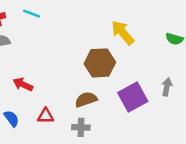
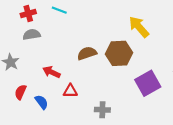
brown semicircle: (86, 100) -> (87, 53), moved
red triangle: (46, 116) -> (70, 91), moved

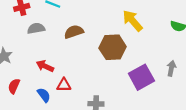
gray semicircle: (32, 35) -> (36, 28), moved
brown semicircle: (87, 53) -> (74, 32), moved
blue semicircle: (42, 102) -> (44, 95), moved

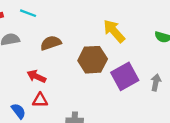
red arrow: (45, 66) -> (36, 76), moved
purple square: (141, 77) -> (125, 76), moved

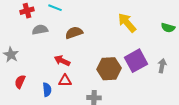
brown hexagon: (93, 60) -> (109, 69), moved
blue semicircle: (19, 111) -> (47, 90), turned 32

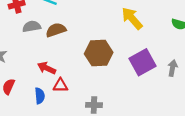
brown semicircle: (74, 33) -> (56, 30), moved
red arrow: (62, 61) -> (47, 68), moved
brown hexagon: (109, 69) -> (99, 53), moved

